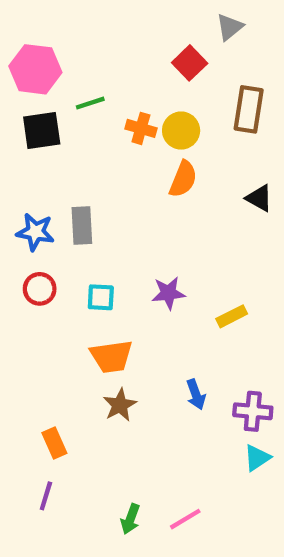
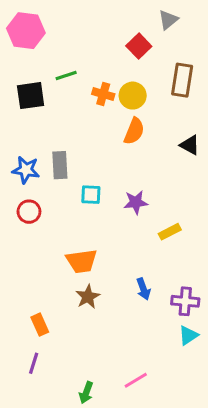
pink hexagon: (35, 69) -> (26, 31), moved
purple star: (168, 293) -> (136, 202), moved
cyan square: (101, 297) -> (91, 195), moved
green arrow: (130, 519) -> (86, 393), moved

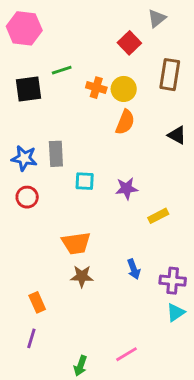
brown star: (88, 297) -> (82, 276), turned 30

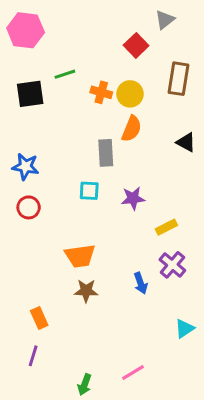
gray rectangle: (56, 154) -> (106, 153), moved
purple cross: (173, 281) -> (172, 265), moved, turned 35

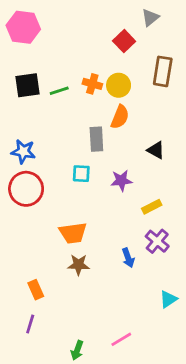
green line: (65, 74) -> (59, 91), moved
black triangle: (186, 142) -> (156, 150), moved
red circle: (29, 207) -> (26, 189), size x1.6

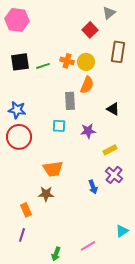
brown star: (79, 265) -> (46, 194), moved
cyan triangle: (168, 299) -> (122, 231), moved

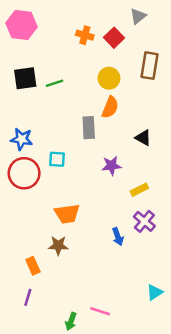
orange cross: (67, 61) -> (85, 35), moved
cyan square: (59, 126) -> (57, 159), moved
pink line: (88, 246) -> (100, 311), moved, turned 49

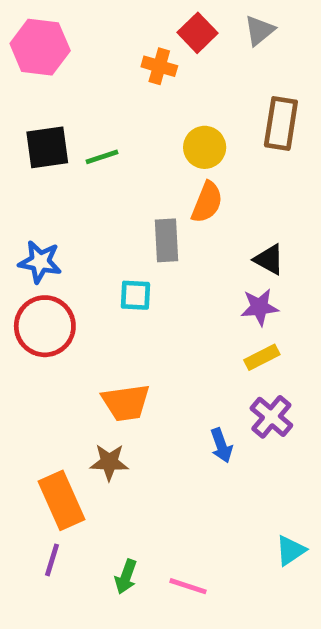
red square: (114, 38) -> (197, 33), moved
cyan square: (57, 159) -> (135, 295), moved
purple star: (111, 166) -> (259, 307), moved
orange rectangle: (33, 266) -> (62, 500), size x1.6
green arrow: (71, 321) -> (126, 577), moved

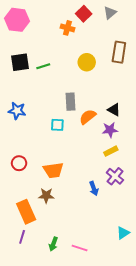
orange semicircle: (207, 202) -> (88, 117), moved, turned -150
red circle: (45, 326) -> (19, 163), moved, size x0.6

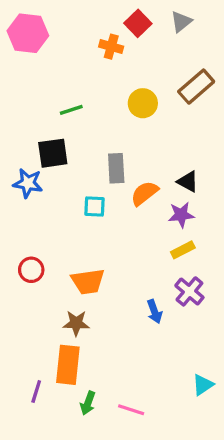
brown rectangle: (119, 52) -> (196, 87), turned 40
black square: (20, 62) -> (53, 153), moved
orange rectangle: (26, 212) -> (68, 365), moved, turned 30

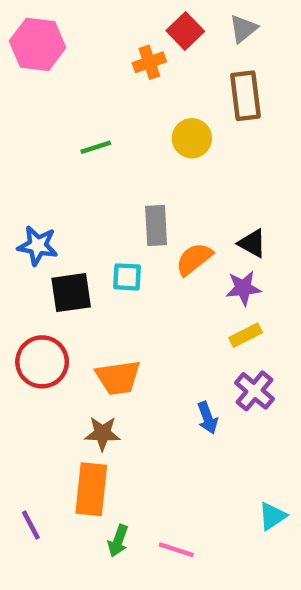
orange cross: (111, 47) -> (149, 62), turned -35
brown rectangle: (196, 87) -> (246, 96), moved, turned -56
black square: (53, 153) -> (71, 293), moved
red circle: (31, 270) -> (42, 362), size x1.5
purple line: (36, 391) -> (31, 525), moved, turned -45

